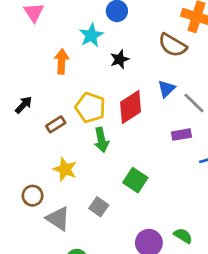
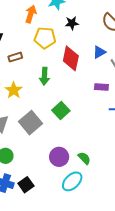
red diamond: (131, 107) -> (71, 58), turned -60
yellow pentagon: (90, 108) -> (45, 38), moved, turned -30
gray square: (99, 207) -> (30, 123), size x1.6

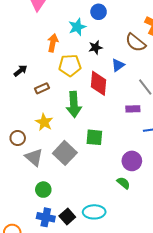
blue triangle: (99, 52) -> (118, 65), moved
green arrow: (44, 76) -> (74, 104), size x1.4
green square: (61, 111) -> (94, 137), turned -36
purple circle: (59, 157) -> (132, 161), moved
cyan ellipse: (72, 181) -> (94, 212), moved, turned 50

